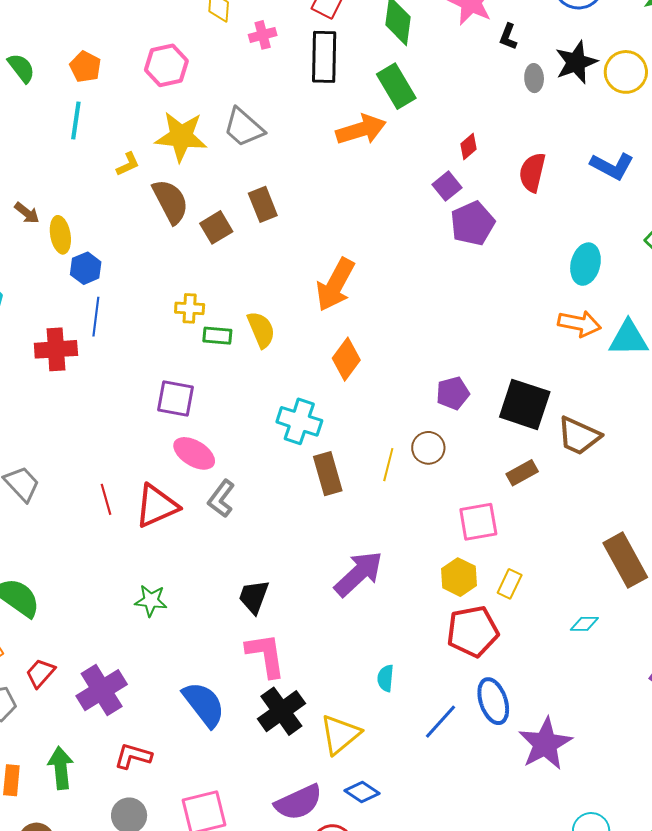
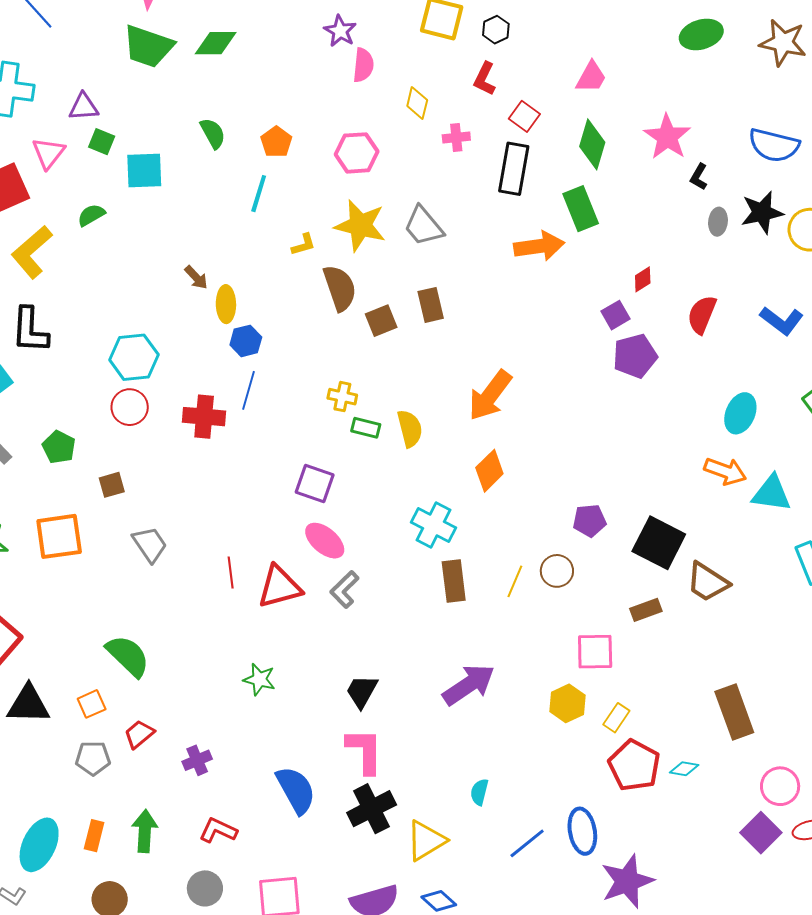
red pentagon: (473, 631) -> (634, 765), moved, turned 30
purple cross: (102, 690) -> (197, 760), size x0.6

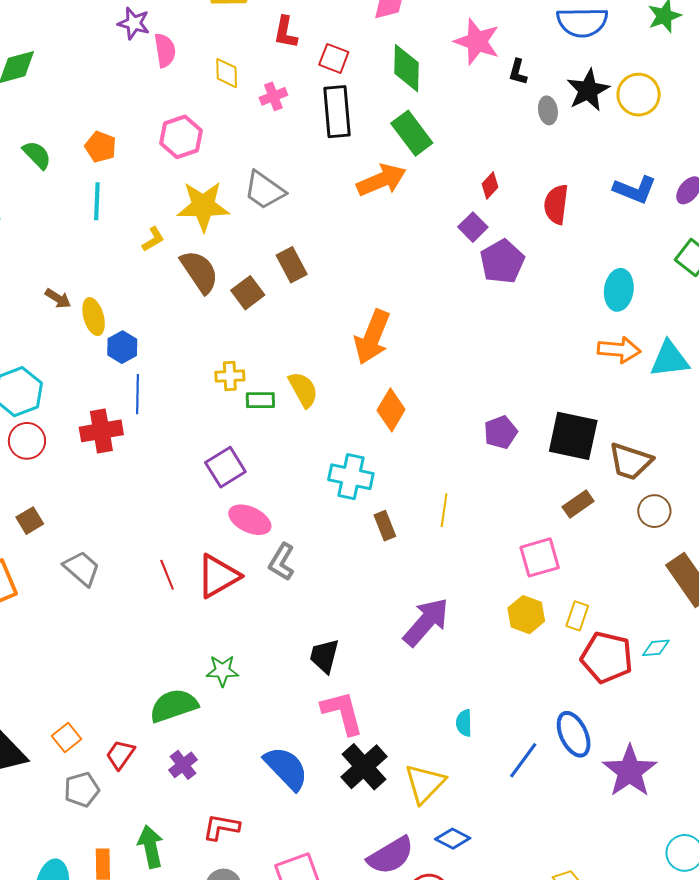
purple square: (315, 483) -> (225, 467), turned -36
brown circle: (557, 571) -> (654, 511), moved
brown rectangle: (454, 581) -> (385, 526), size x0.7
green semicircle: (128, 656) -> (174, 706), moved, turned -48

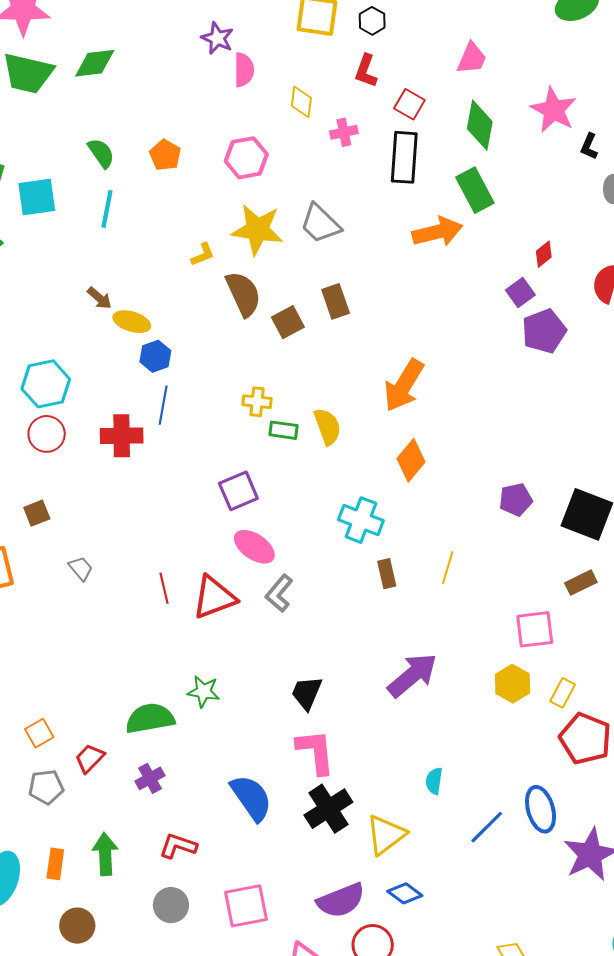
cyan line: (97, 201) -> (107, 209), moved
yellow ellipse: (94, 317) -> (132, 322), turned -66
gray trapezoid: (82, 568) -> (81, 568), size x0.7

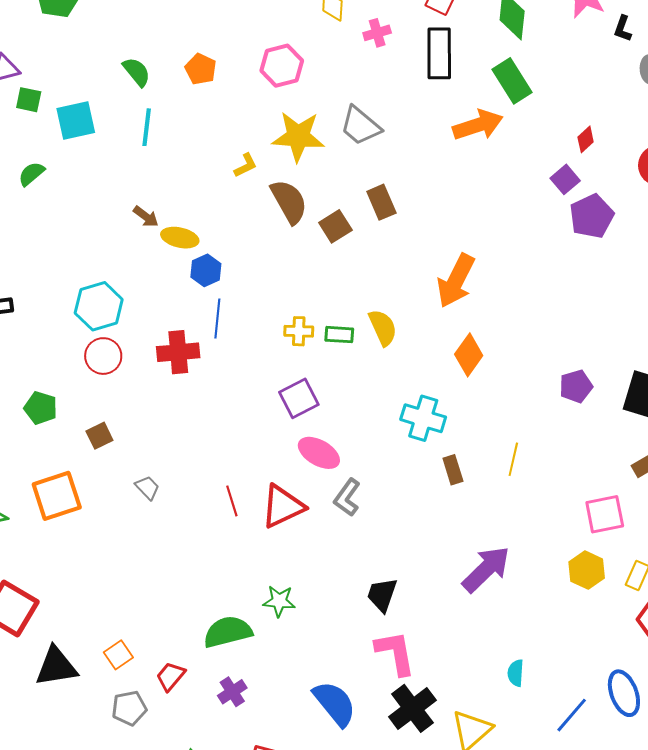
yellow cross: (257, 402) -> (299, 331), moved

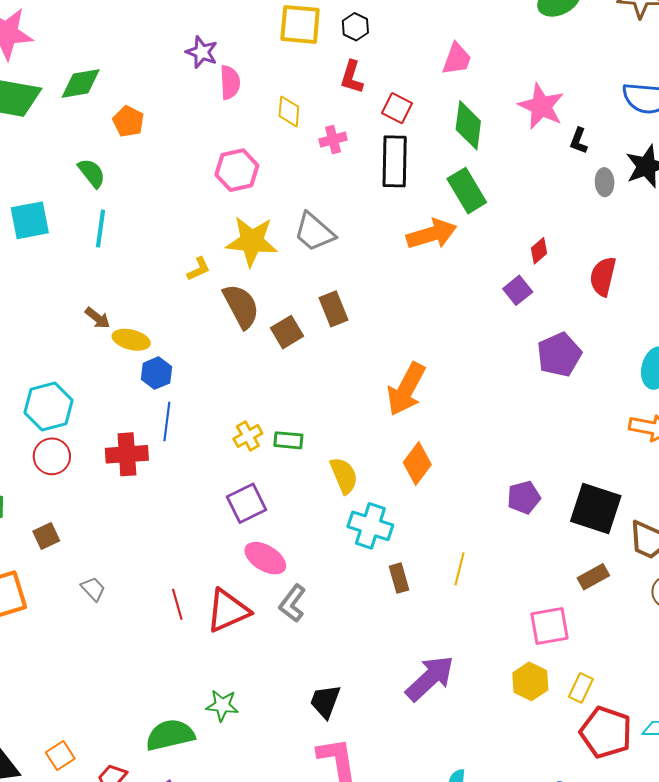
orange pentagon: (201, 69) -> (128, 121), moved
purple pentagon: (592, 216) -> (559, 355), moved
yellow semicircle: (383, 328) -> (344, 476), moved
yellow cross: (299, 331) -> (248, 436), turned -32

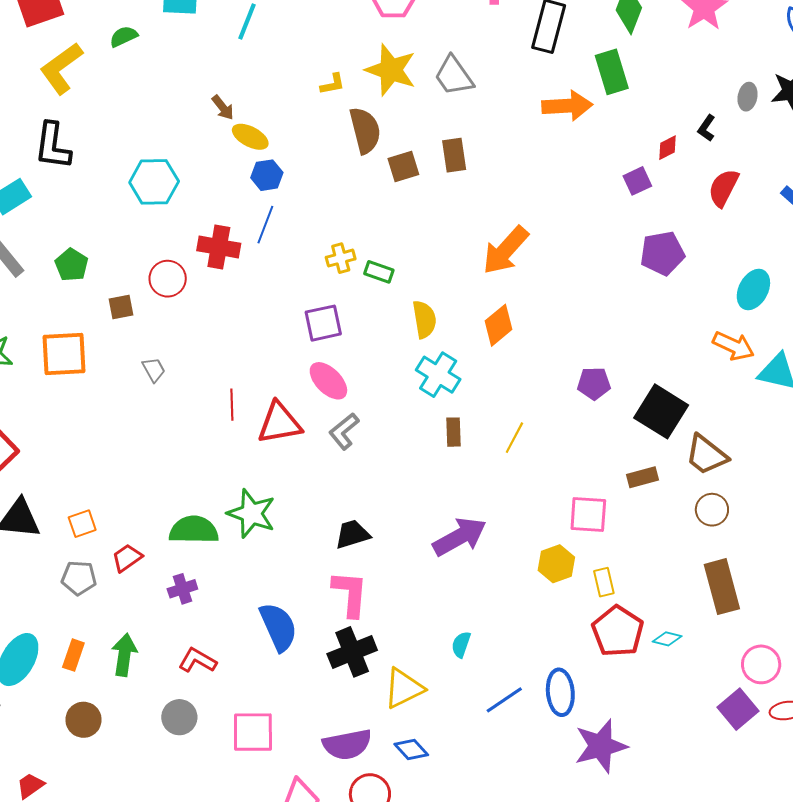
black L-shape: (579, 141) -> (707, 128), moved
red circle: (52, 456) -> (168, 279), moved
yellow rectangle: (581, 688) -> (604, 582), turned -52
black trapezoid: (325, 701) -> (352, 534), turned 39
green star: (222, 705) -> (251, 514), size x1.5

